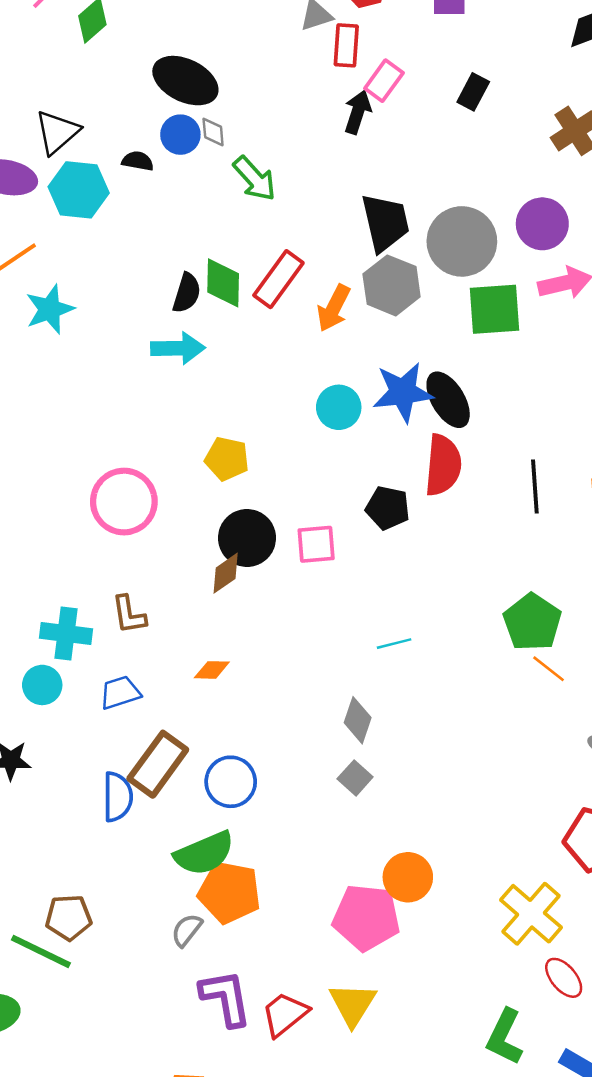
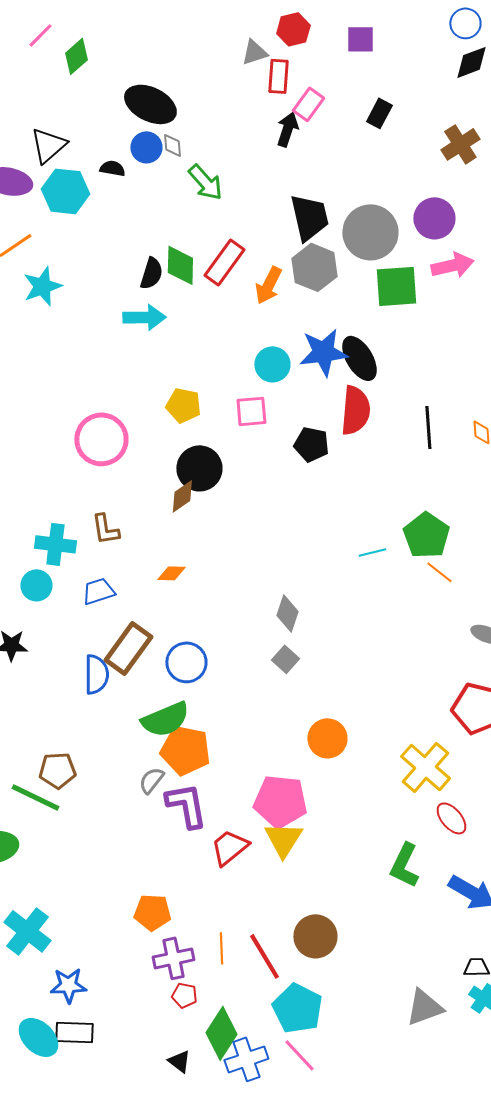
pink square: (316, 544) -> (251, 411), moved
cyan line: (394, 644) -> (372, 552), moved
pink pentagon: (366, 917) -> (280, 801), moved
purple L-shape: (226, 998) -> (186, 805), moved

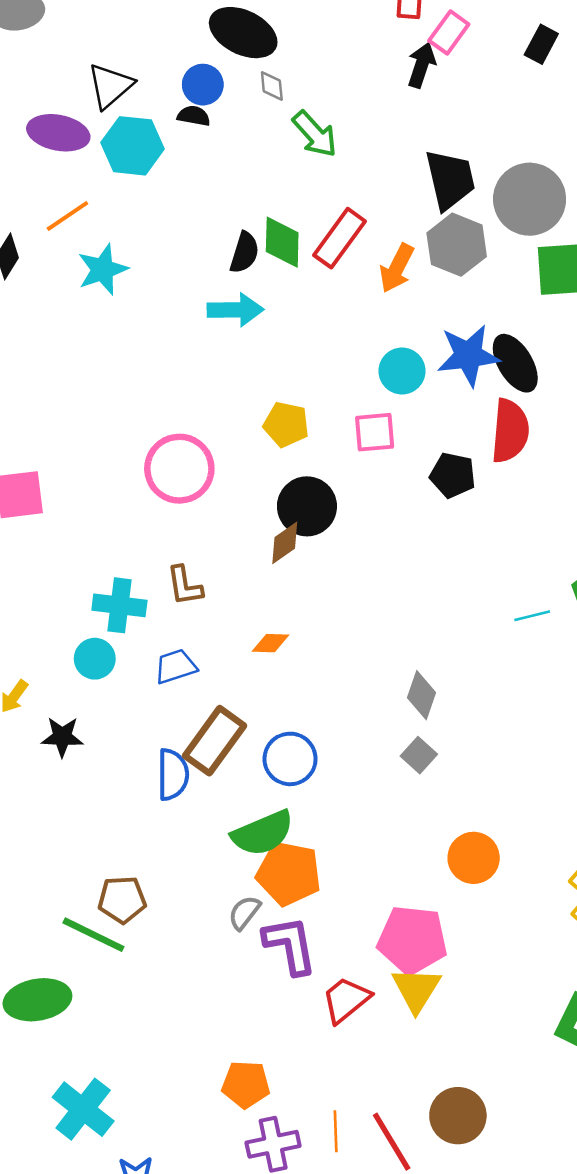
blue circle: (146, 147) -> (203, 85), moved

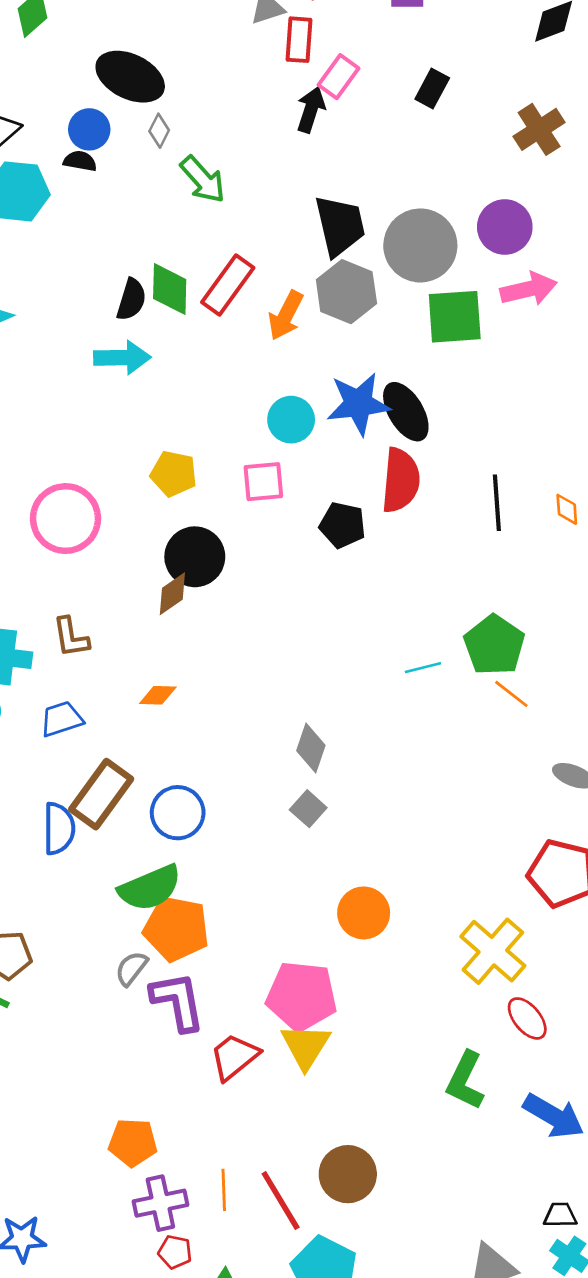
gray diamond: (272, 86) -> (159, 131), turned 32

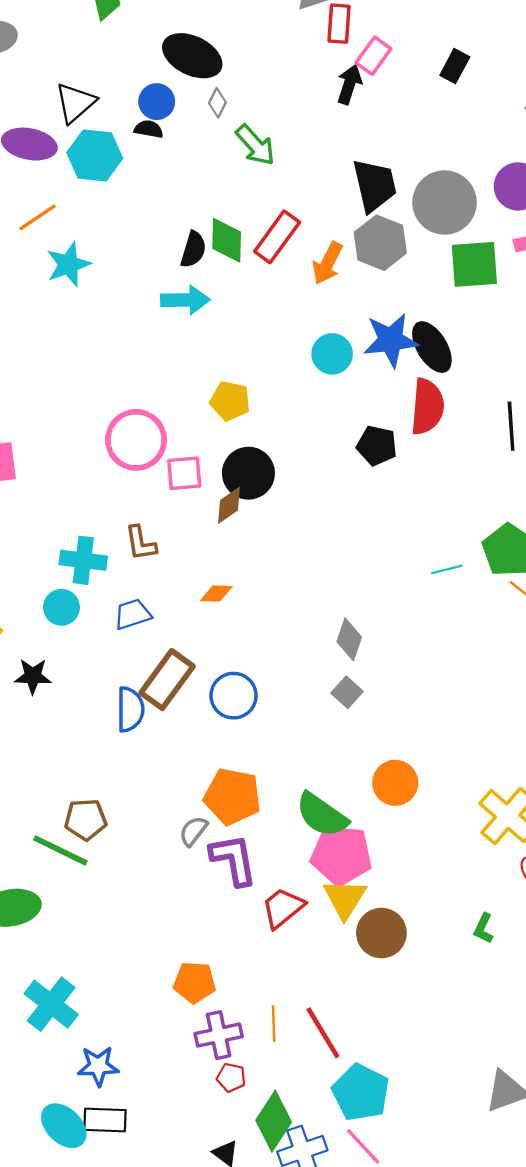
pink square: (263, 482) -> (184, 473), moved
green semicircle: (150, 888) -> (322, 815), moved, turned 58
green L-shape: (465, 1080) -> (484, 928), size x0.6
brown circle: (348, 1174) -> (381, 933), moved

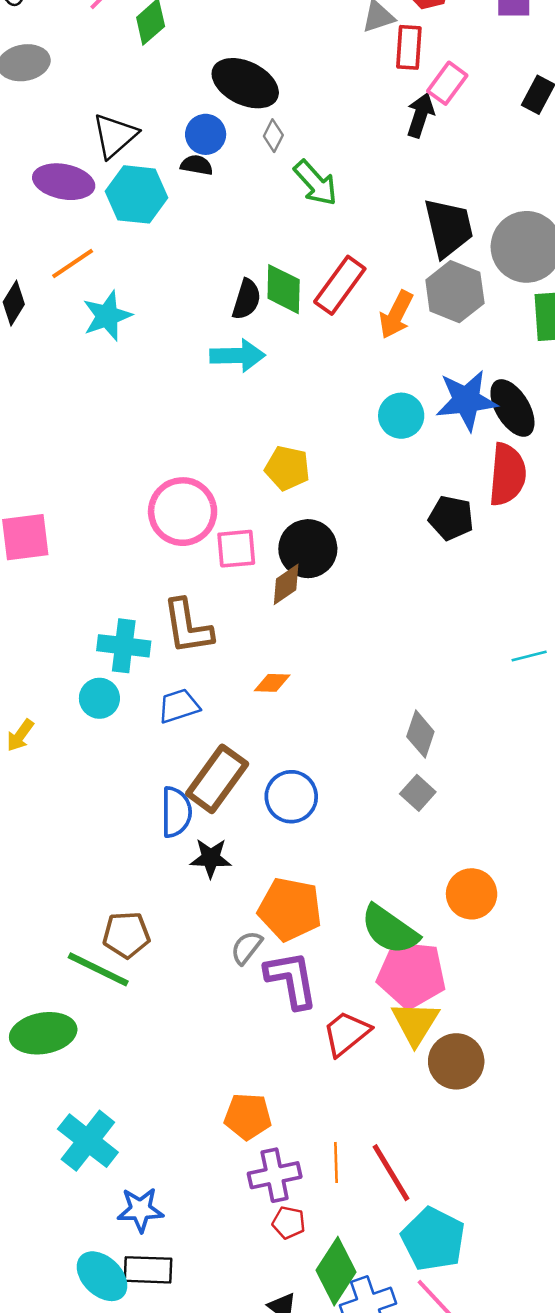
brown L-shape: (141, 543) -> (188, 627), size x1.4
black star: (33, 676) -> (211, 858), moved

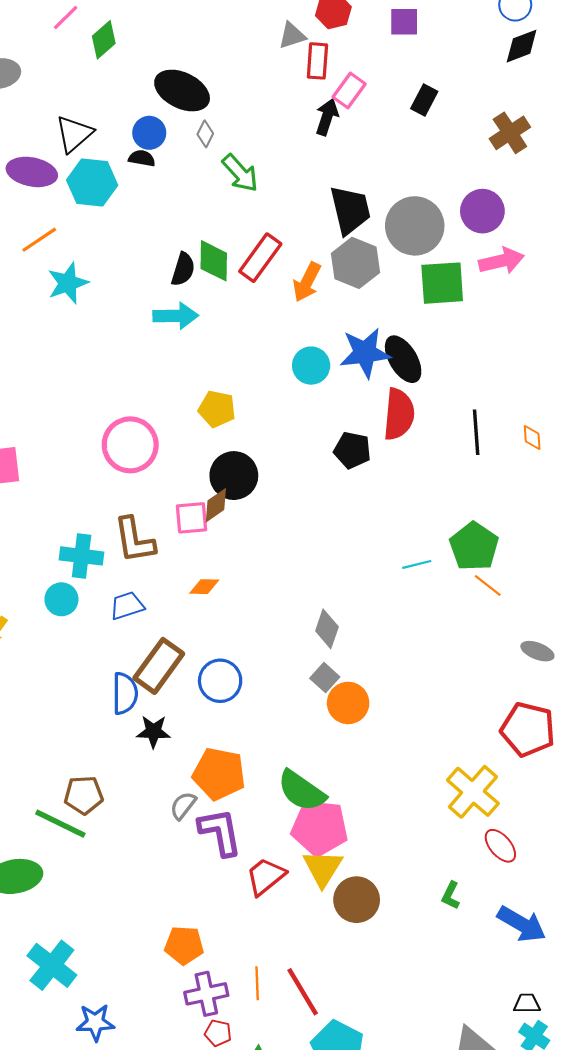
pink square: (236, 549) -> (192, 518), moved
orange circle: (472, 894) -> (348, 703), moved

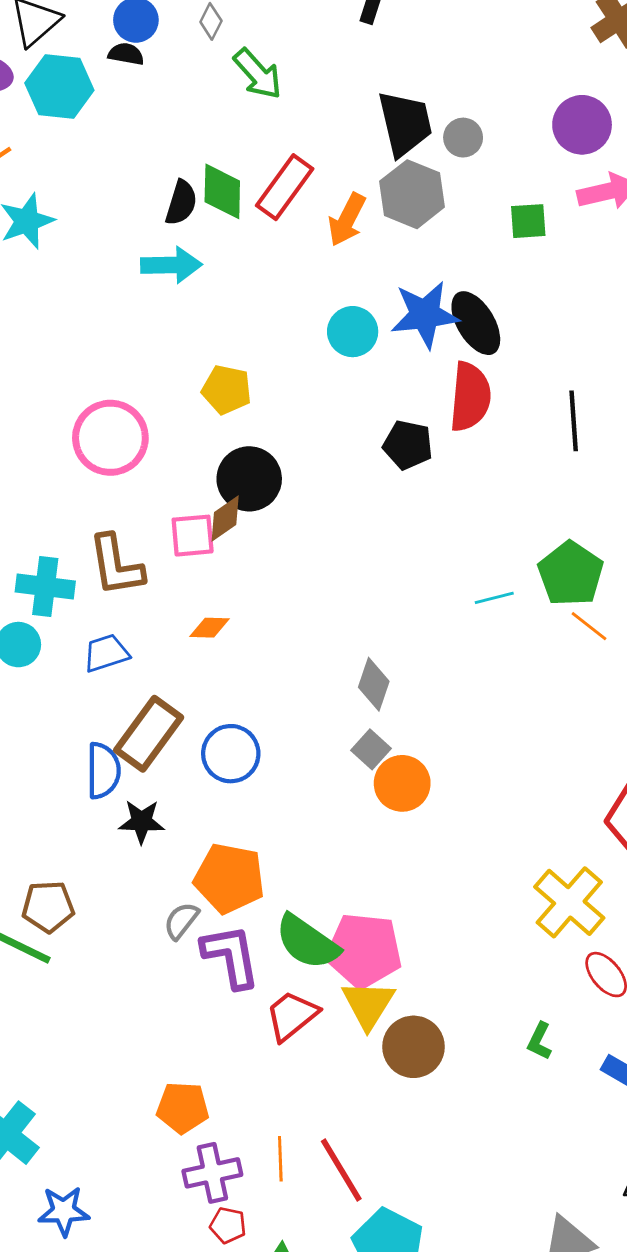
gray circle: (415, 226) -> (463, 138), moved, size x0.5
green square: (442, 283) -> (528, 221), size x0.6
green semicircle: (302, 791) -> (307, 942), moved

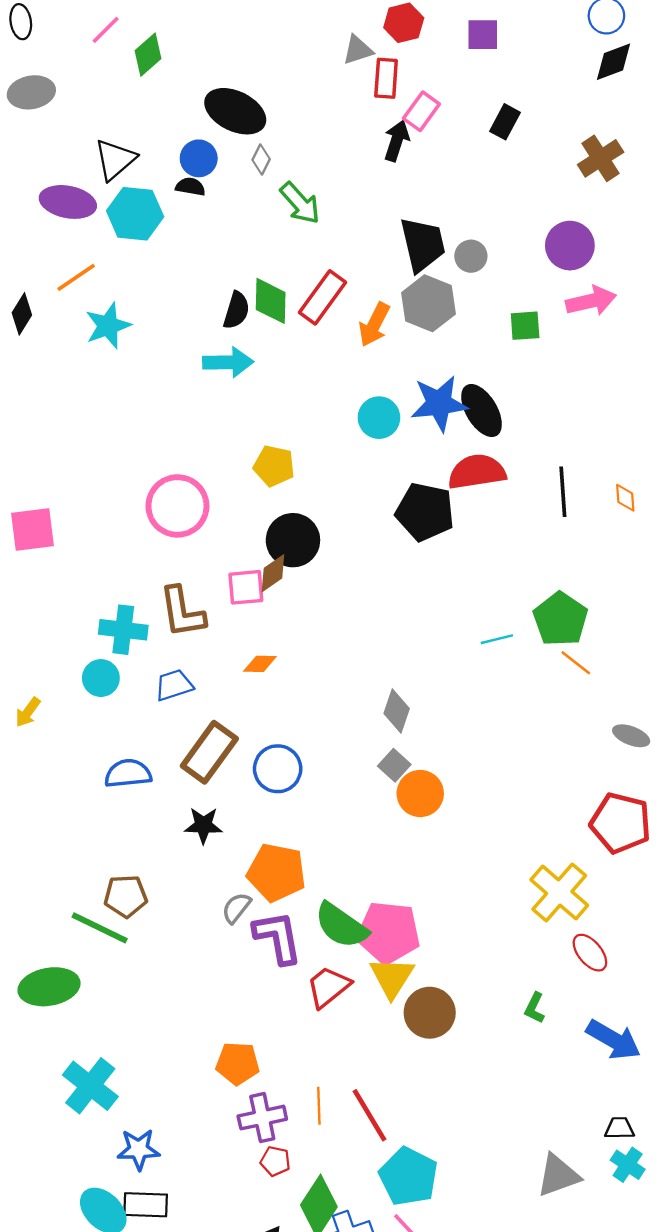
red semicircle: (470, 397) -> (477, 472), turned -104
black pentagon: (408, 445) -> (425, 512), size x1.4
blue semicircle: (103, 771) -> (128, 773), moved, turned -96

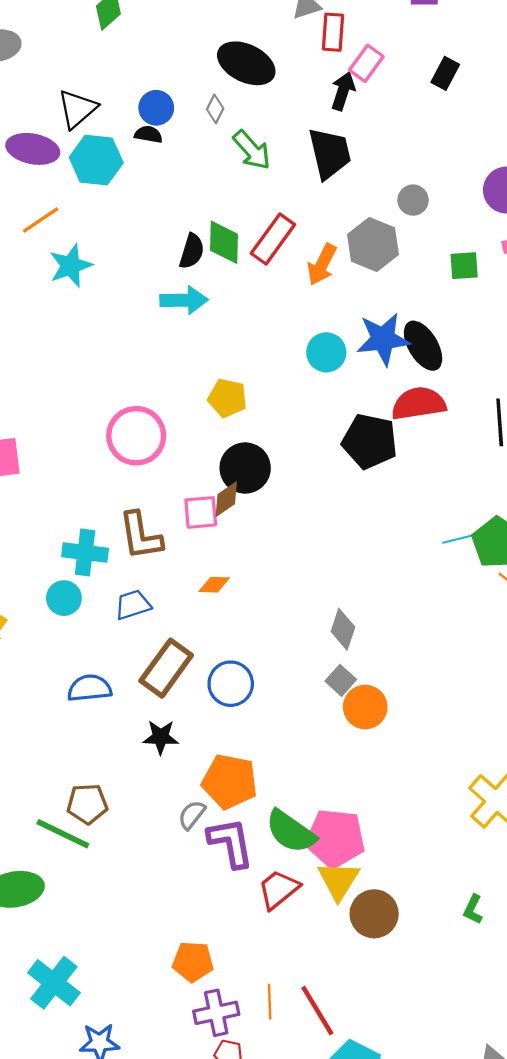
black ellipse: (235, 111) -> (246, 63), moved
black trapezoid: (423, 244) -> (330, 153), moved
cyan line: (497, 639) -> (457, 539), moved

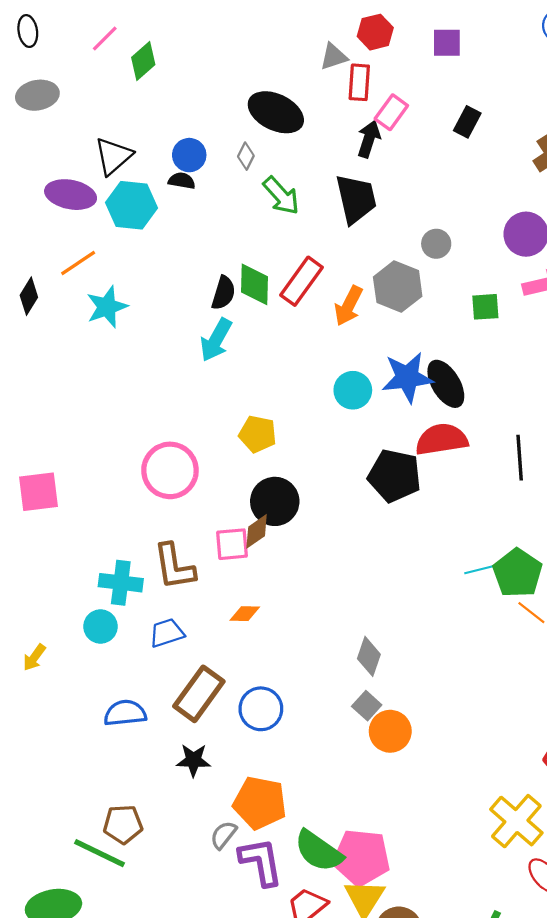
cyan arrow: (184, 300) -> (216, 340), turned 120

